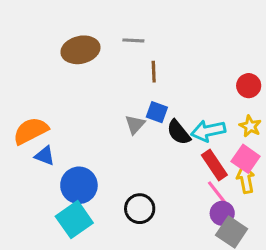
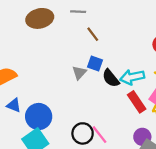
brown line: (154, 72) -> (93, 34), turned -35
blue triangle: (45, 156) -> (14, 105), moved
pink line: (218, 193) -> (99, 135), moved

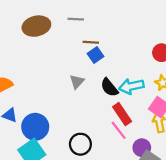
brown line: (93, 34) -> (91, 42), turned -49
blue square: (95, 64) -> (95, 55), moved, turned 35
red rectangle: (137, 102) -> (122, 114), moved
pink line: (99, 135) -> (119, 130), moved

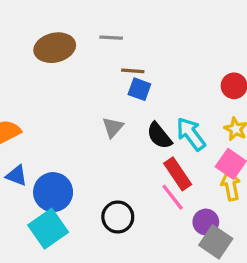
blue square: (95, 55) -> (139, 89), turned -35
cyan arrow: (131, 86) -> (191, 134), turned 65

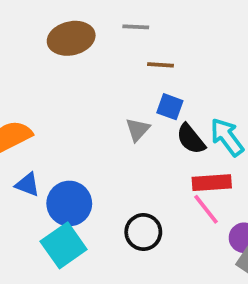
blue square: (139, 89) -> (170, 107), moved
red rectangle: (178, 174) -> (212, 183), turned -60

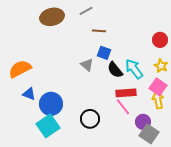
gray line: (136, 27) -> (86, 11), turned -32
gray triangle: (138, 129) -> (87, 65), turned -32

